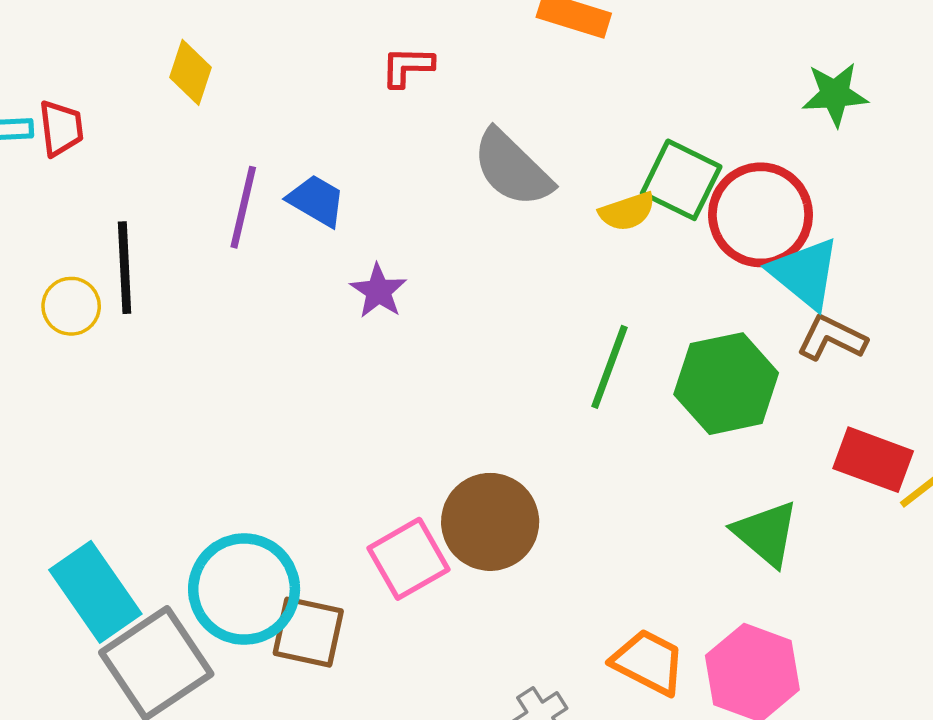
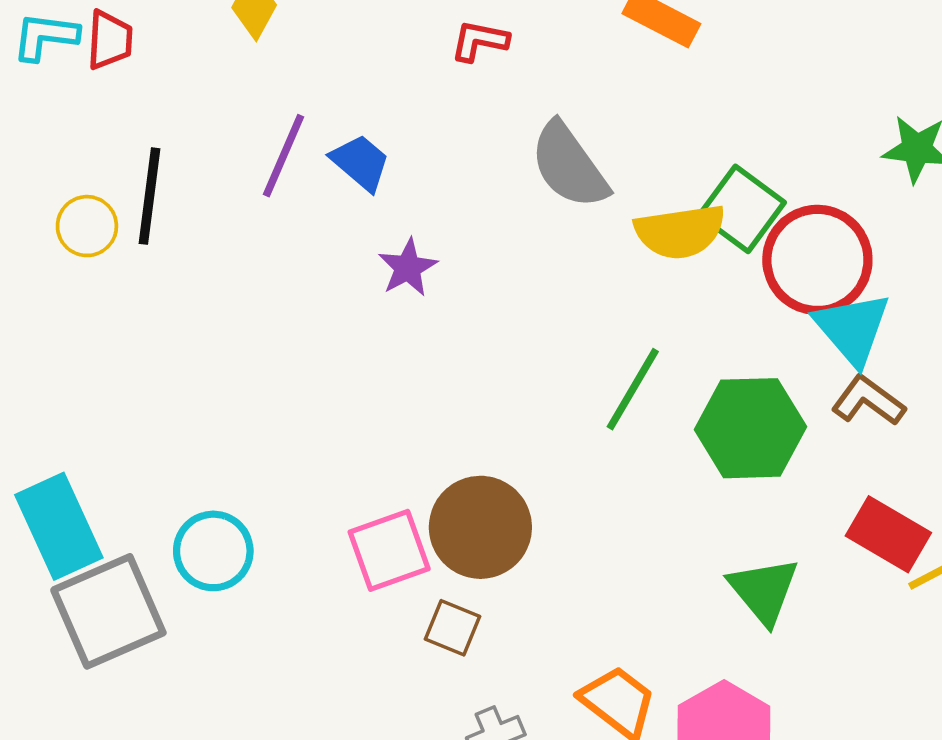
yellow semicircle: (627, 211) -> (680, 232), size x1.5
cyan circle: (244, 589) -> (213, 551), size x0.7
brown square: (308, 632) -> (453, 628), moved, size x0.7

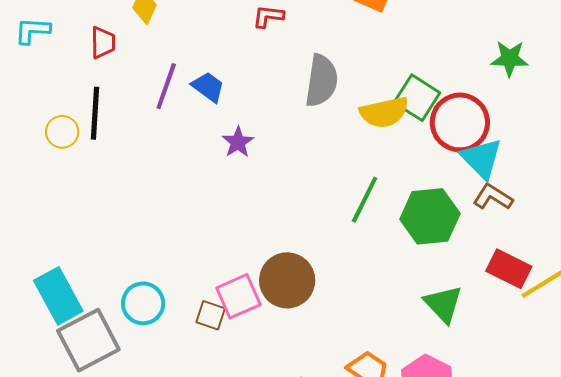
red trapezoid: (110, 40) -> (103, 42), moved
gray semicircle: (569, 165) -> (322, 81), turned -132
brown square: (453, 628) -> (211, 315), moved

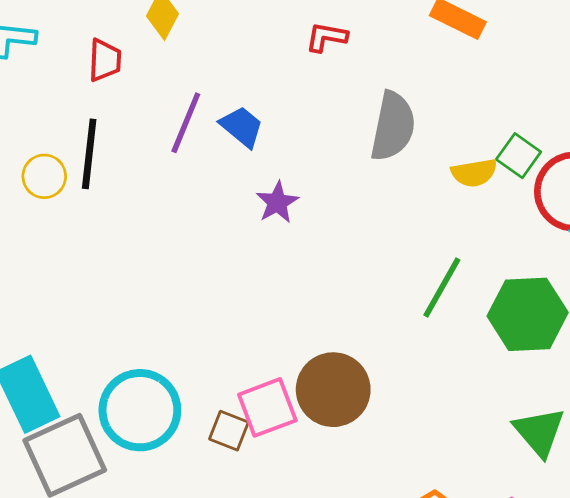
green square: (417, 98) -> (519, 156), size x0.7
yellow semicircle: (384, 112) -> (474, 173), size x0.7
cyan circle: (143, 303) -> (140, 410), size x1.4

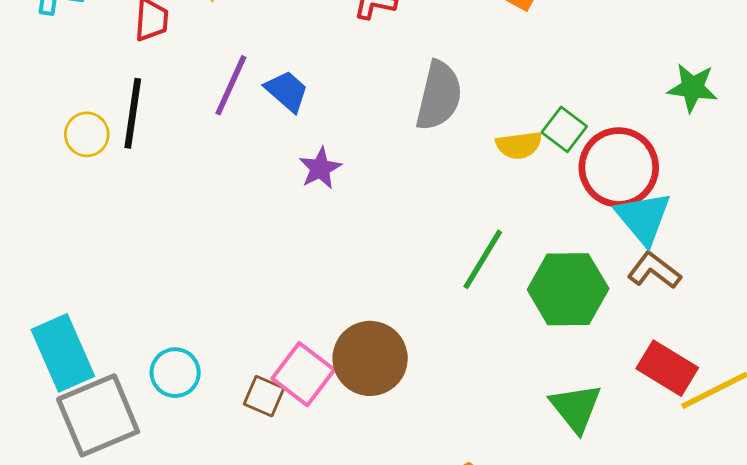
pink square: (267, 407) -> (303, 374), turned -34
cyan circle: (140, 410) -> (175, 373), size x0.6

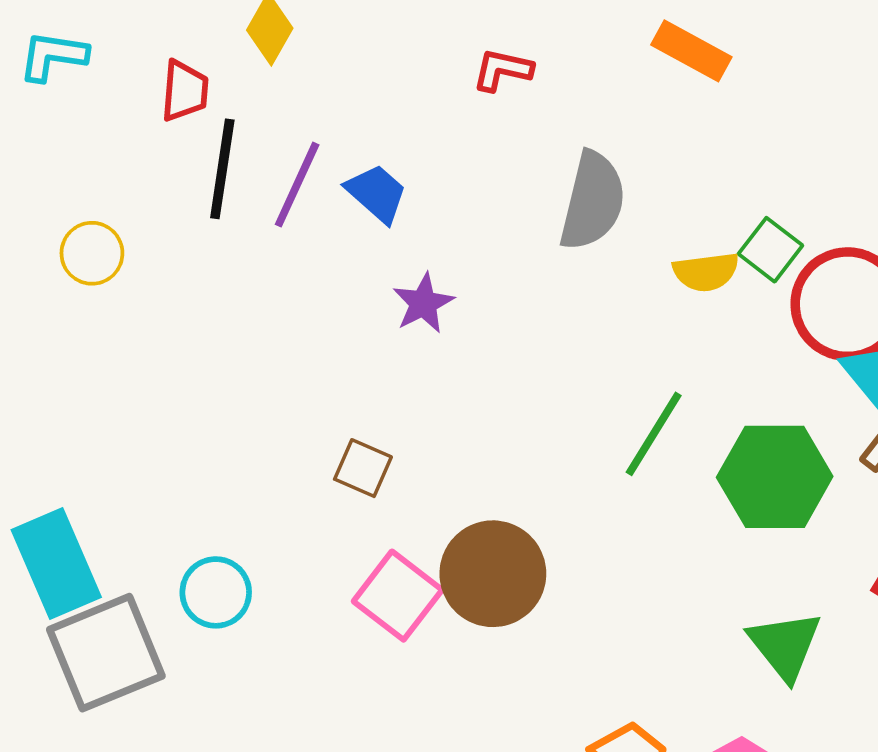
black line: (133, 113) -> (222, 169), moved
brown square: (264, 396) -> (363, 468), moved

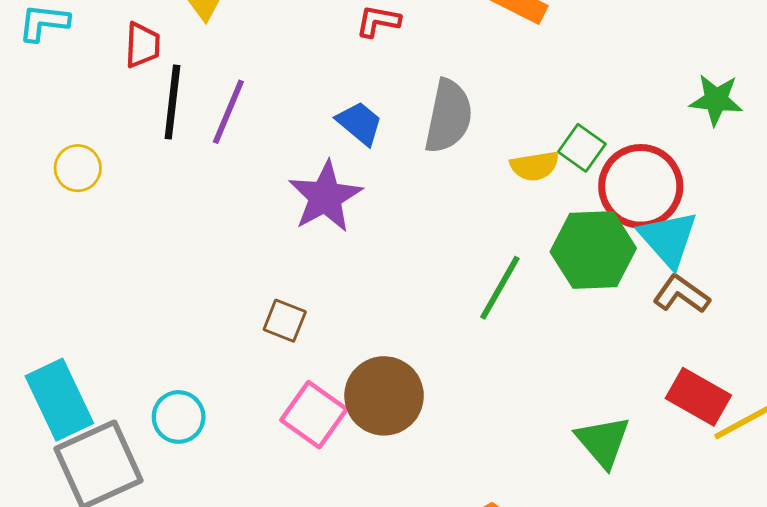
blue trapezoid: (377, 193) -> (360, 123), moved
purple star: (423, 303) -> (325, 197), size x1.6
green hexagon: (775, 477) -> (593, 250), moved

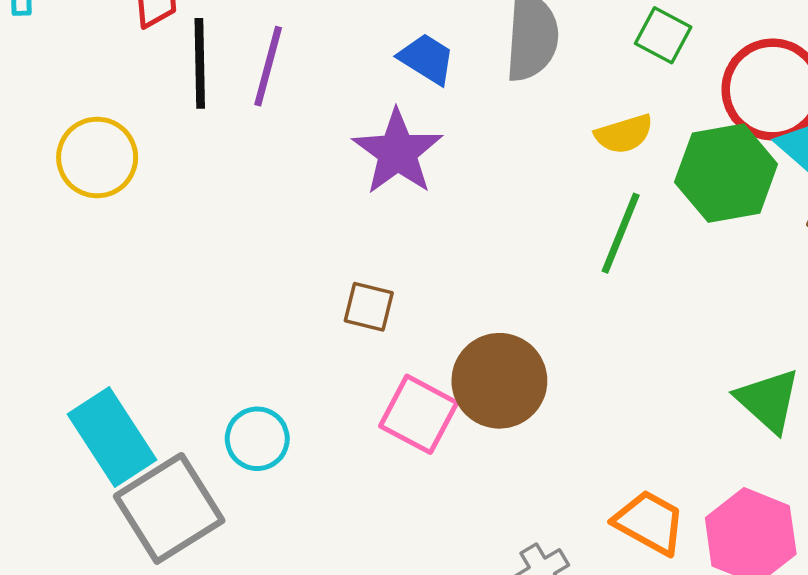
green square: (582, 148) -> (663, 35), moved
yellow semicircle: (535, 166) -> (624, 134), moved
yellow circle: (78, 168) -> (97, 157), size x1.4

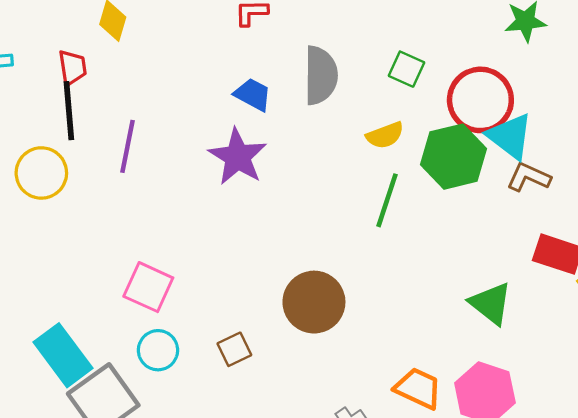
black line: (200, 63) -> (69, 111), moved
purple line: (268, 66) -> (128, 146), moved
brown square: (369, 307) -> (234, 349), moved, turned -36
pink square: (419, 414) -> (148, 287), moved

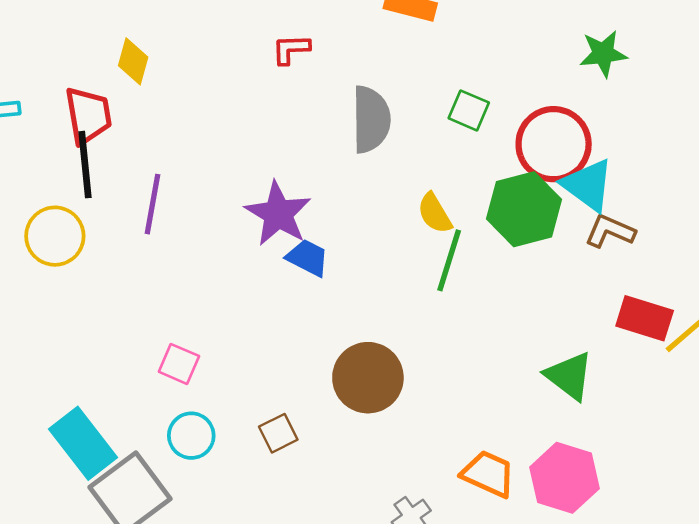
red trapezoid: (72, 68) -> (88, 115), size x1.4
blue trapezoid: (253, 95) -> (308, 258), moved
yellow semicircle: (385, 135) -> (435, 213), moved, turned 81
pink square: (148, 287) -> (179, 364), size x0.7

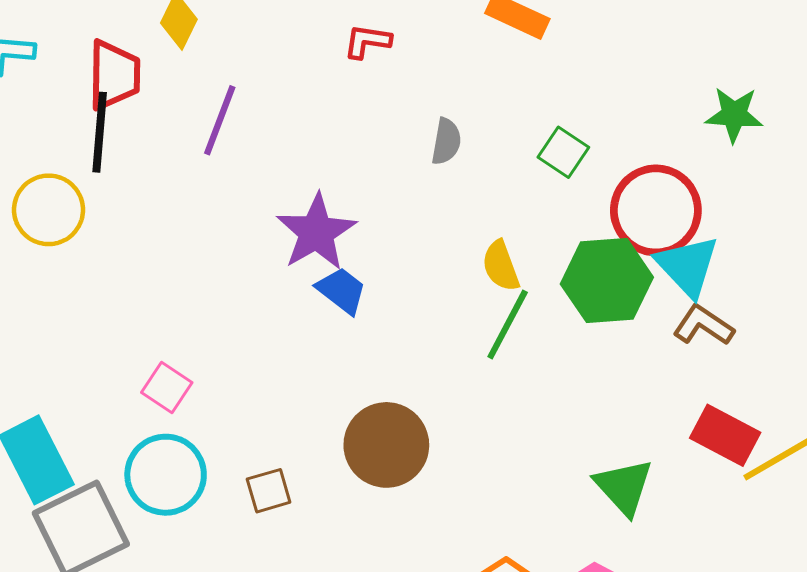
gray semicircle: (371, 119) -> (446, 141), size x0.6
purple line: (153, 204) -> (220, 120), moved
cyan circle: (191, 436) -> (166, 475), size x1.4

